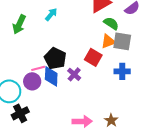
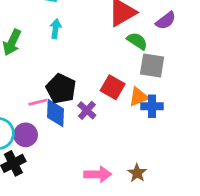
cyan arrow: (51, 14) -> (56, 29), turned -32
orange triangle: (108, 41) -> (138, 97), moved
purple circle: (32, 81) -> (26, 135), moved

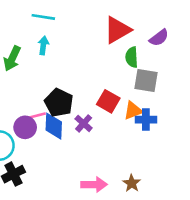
cyan arrow: (56, 29) -> (43, 45), moved
green semicircle: (137, 41) -> (132, 57), turned -126
purple circle: (26, 135) -> (25, 127), moved

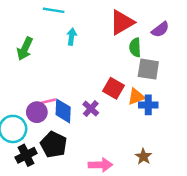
cyan arrow: (43, 45) -> (72, 37), moved
black pentagon: (59, 103) -> (54, 145), moved
brown star: (132, 183) -> (143, 156), moved

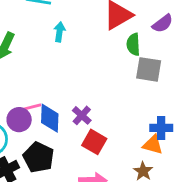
red square: (114, 88) -> (94, 142), moved
orange triangle: (136, 97) -> (153, 145), moved, turned 36
blue cross: (148, 105) -> (161, 128), moved

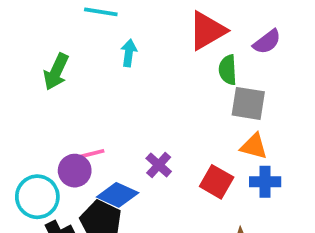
blue diamond: (50, 118) -> (118, 195), moved, turned -68
red square: (94, 142) -> (217, 182), moved
orange triangle: (153, 145) -> (254, 146), moved

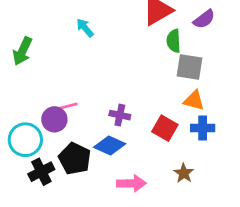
cyan arrow: (129, 53) -> (85, 28), moved, turned -48
green arrow: (56, 72) -> (22, 51), moved
purple cross: (159, 165) -> (120, 115), turned -30
blue diamond: (118, 195) -> (110, 146), moved

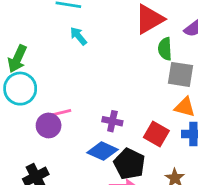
cyan circle: (25, 140) -> (20, 89), moved
black pentagon: (75, 159) -> (129, 164), moved

